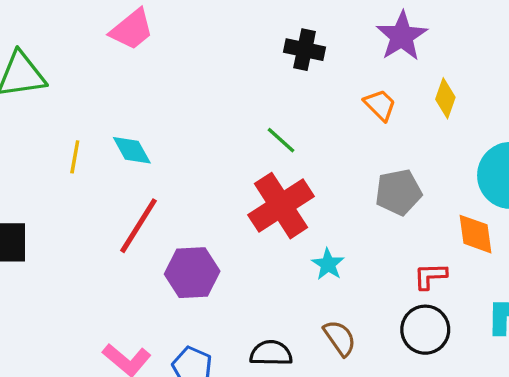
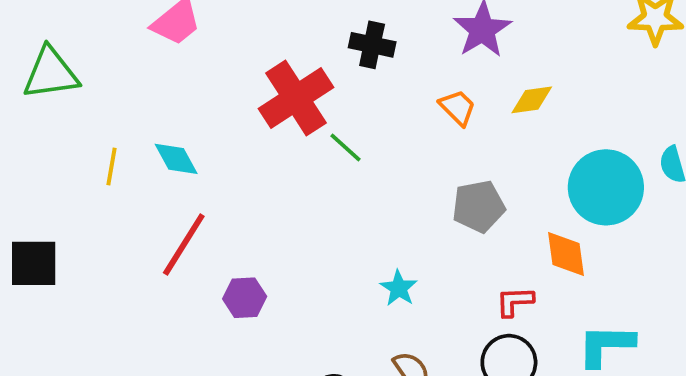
yellow diamond: (445, 98) -> (532, 100), turned 63
red cross: (281, 206) -> (296, 98), moved
purple hexagon: (192, 273) -> (245, 298), size x0.7

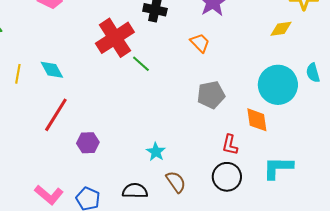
yellow diamond: (532, 100) -> (281, 29), moved
cyan star: (399, 288) -> (156, 152), moved
red L-shape: (515, 301) -> (230, 145), turned -75

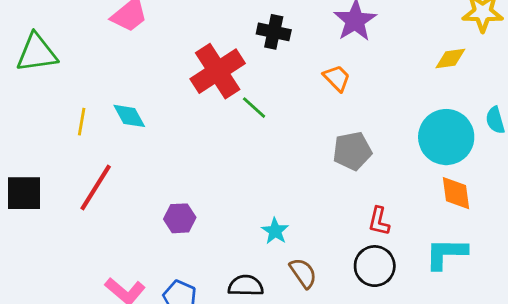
red line: (56, 115) -> (96, 188), moved
orange diamond: (257, 120) -> (456, 193), moved

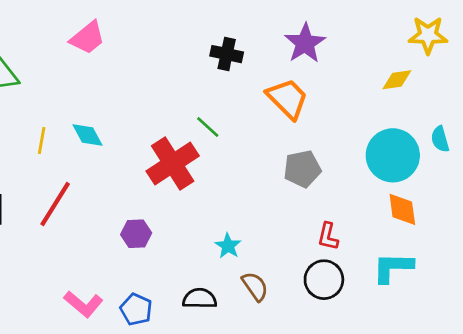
red cross: (218, 71) -> (173, 163), moved
orange trapezoid: (337, 78) -> (287, 99), size x1.6

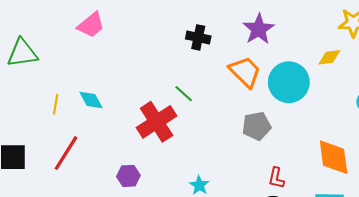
cyan circle: (393, 155) -> (289, 82), moved
orange diamond: (402, 209) -> (334, 157), size x1.4

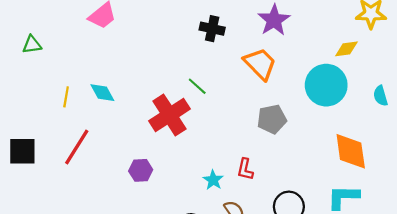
green triangle: (22, 53) -> (32, 45), size x0.6
cyan circle: (289, 82) -> (326, 85), moved
red L-shape: (276, 178) -> (245, 169), moved

